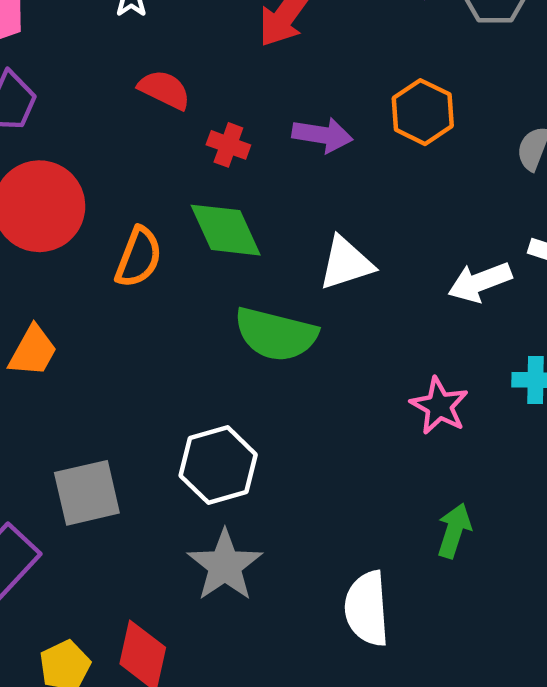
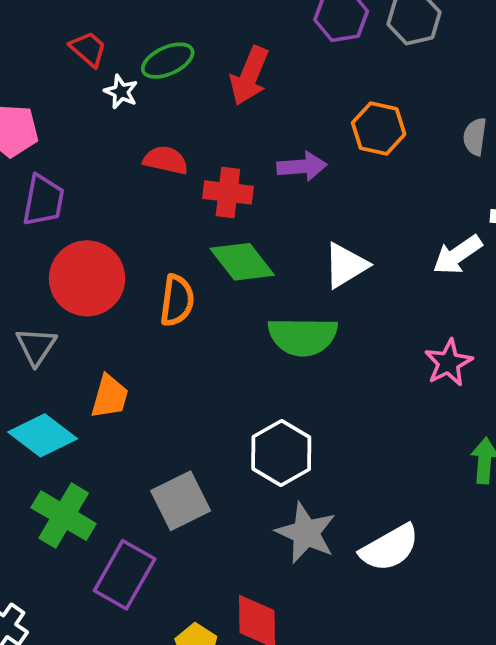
red cross: (228, 145) -> (228, 192), size x1.4
pink star: (439, 406) -> (448, 363), turned 30
white semicircle: (367, 609) -> (390, 548), moved, turned -102

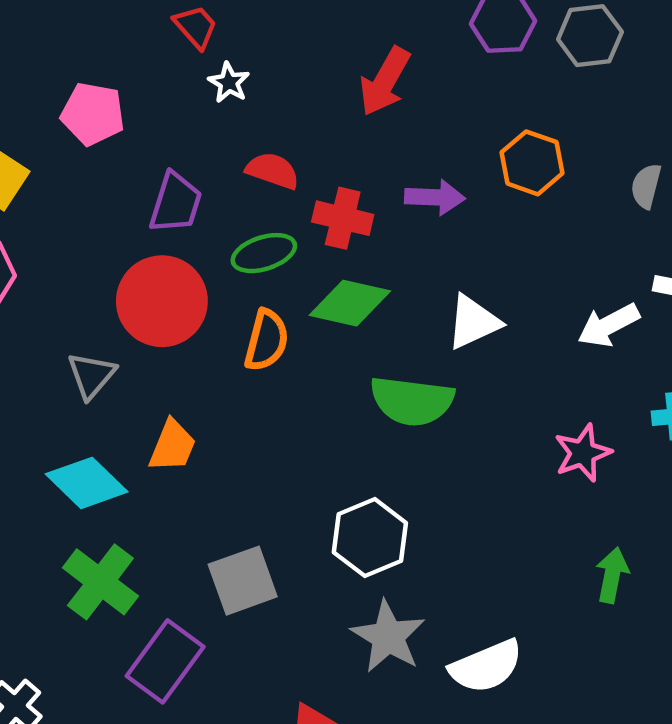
green ellipse: (168, 61) -> (264, 253), moved
purple trapezoid: (43, 200) -> (176, 203), moved
green diamond: (242, 262) -> (350, 303), turned -46

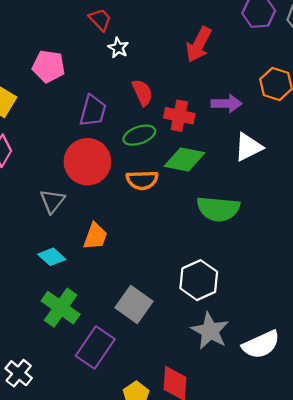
red semicircle: (273, 171) -> (142, 92), turned 48
white triangle: (473, 322) -> (248, 147), moved
orange semicircle: (266, 340) -> (142, 180), turned 76
cyan diamond: (87, 483) -> (52, 257), size x0.7
gray square: (243, 581) -> (134, 304), turned -33

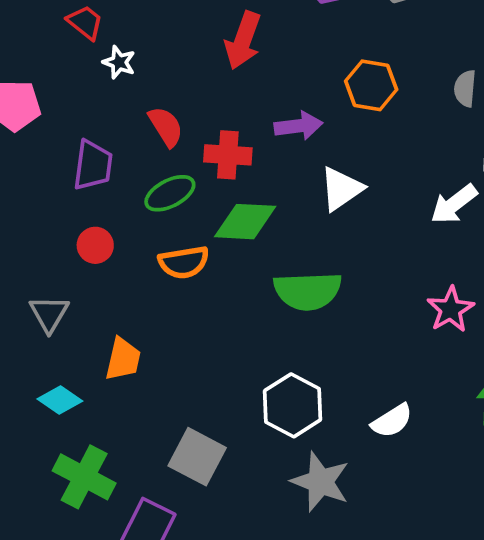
red circle: (87, 162) -> (95, 245), size x0.5
white semicircle: (261, 345) -> (392, 421), moved, size x0.7

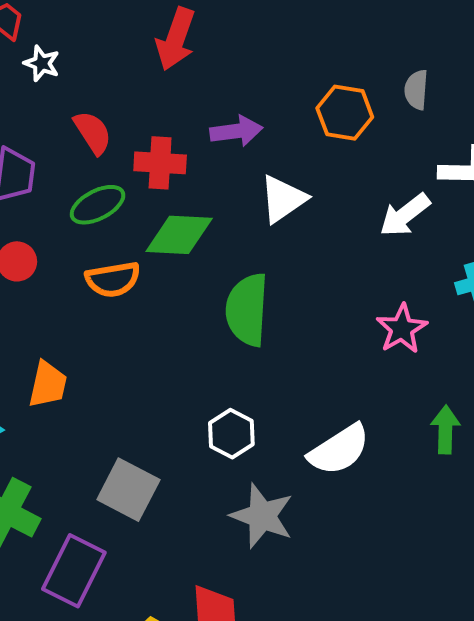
orange hexagon: (371, 85) -> (345, 113), moved
green semicircle: (308, 291) -> (247, 310), turned 96
white hexagon: (292, 405) -> (231, 434), size x0.7
white semicircle: (392, 421) -> (339, 450), size x1.4

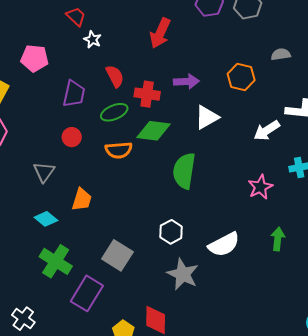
gray semicircle: (416, 90) -> (281, 54), moved, turned 72

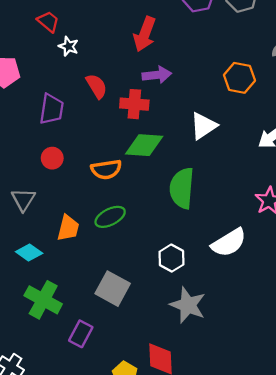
purple arrow: (186, 82) -> (157, 75), moved
green ellipse: (114, 112) -> (110, 217), moved
white semicircle: (224, 244) -> (229, 243), moved
purple rectangle: (87, 293) -> (81, 334), size x0.7

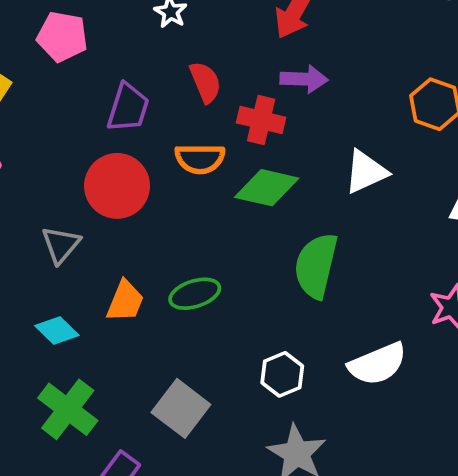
red circle: (52, 158) -> (117, 186), size x1.8
orange semicircle: (106, 169) -> (200, 159), moved

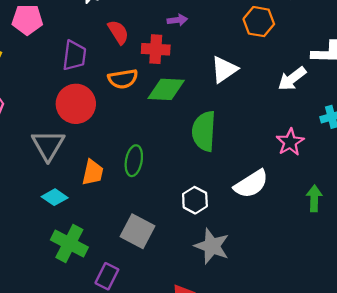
purple arrow: (304, 79) -> (177, 20), size x0.7
gray triangle: (61, 245) -> (48, 145), size x1.4
green ellipse: (195, 294) -> (134, 161), turned -52

